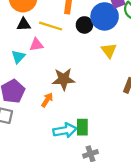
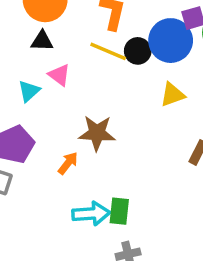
yellow line: (51, 26) -> (108, 51), moved
pink triangle: (36, 45) -> (59, 75), turned 40
yellow triangle: (109, 50) -> (172, 95), turned 42

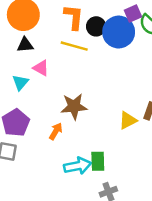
black circle: (138, 51) -> (96, 26), moved
yellow triangle: (172, 95) -> (128, 120), moved

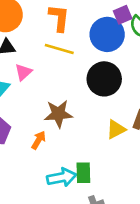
black circle: (96, 26) -> (104, 79), moved, size x1.6
pink triangle: (41, 68) -> (23, 72), turned 48

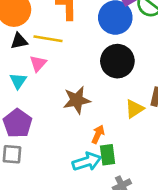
yellow line: (59, 49) -> (48, 39), moved
orange arrow: (39, 140) -> (98, 134), moved

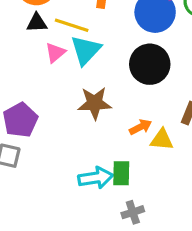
cyan triangle: (18, 81) -> (86, 50), moved, size x1.5
yellow triangle: (134, 109) -> (162, 140), moved, turned 30
orange arrow: (98, 134) -> (140, 127), moved, turned 30

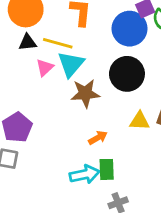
brown star: (95, 103) -> (85, 93), moved
orange arrow: (140, 127) -> (98, 138), moved
yellow triangle: (162, 140) -> (139, 121), moved

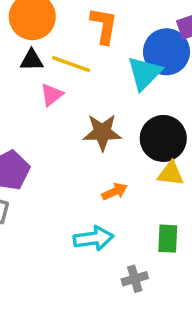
cyan triangle: (71, 64) -> (144, 73), moved
black circle: (127, 74) -> (163, 138), moved
green rectangle: (107, 169) -> (168, 239), moved

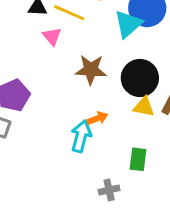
pink triangle: (52, 95) -> (52, 36), turned -36
cyan arrow: (94, 238) -> (81, 136), moved, turned -72

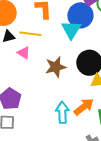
orange arrow: (97, 118) -> (84, 107), moved, size x1.5

